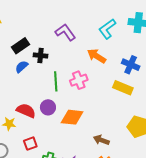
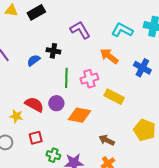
cyan L-shape: (107, 29) -> (122, 30), turned 60
black rectangle: (20, 46) -> (36, 12), moved
yellow rectangle: (123, 88) -> (114, 97), moved

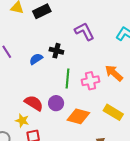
orange arrow: (109, 56) -> (114, 73), moved
yellow rectangle: (114, 97) -> (113, 112), moved
yellow star: (16, 116) -> (22, 121), moved

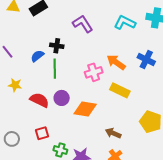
green line: (68, 79) -> (55, 69), moved
yellow rectangle: (113, 112) -> (120, 90), moved
yellow star: (22, 121) -> (15, 85), moved

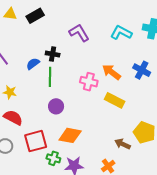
pink cross: (94, 72) -> (89, 82), turned 30
red semicircle: (39, 100) -> (13, 117), moved
orange diamond: (85, 109) -> (70, 135), moved
red square: (42, 133) -> (36, 141), size x1.6
brown arrow: (113, 133) -> (123, 144), moved

